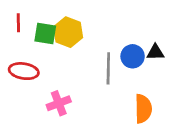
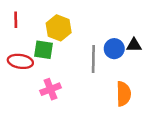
green square: (45, 33) -> (44, 50), moved

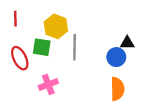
blue circle: (114, 49) -> (116, 57), moved
gray line: (93, 59) -> (75, 47), moved
red ellipse: (20, 61) -> (20, 58), turned 55

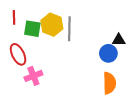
green square: (42, 47) -> (32, 29), moved
gray line: (75, 47) -> (69, 29), moved
pink cross: (48, 84) -> (33, 76), moved

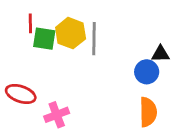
red line: (14, 17) -> (30, 23), moved
red ellipse: (18, 54) -> (21, 94), moved, turned -45
pink cross: (33, 76) -> (57, 115), moved

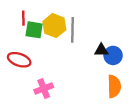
black triangle: (160, 54) -> (101, 50), moved
red ellipse: (21, 94) -> (19, 60), moved

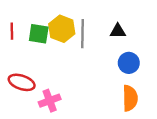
red line: (23, 18) -> (12, 31), moved
black triangle: (101, 50) -> (118, 31), moved
red ellipse: (19, 60) -> (22, 82), moved

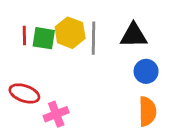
red line: (12, 31) -> (24, 35), moved
black triangle: (118, 31) -> (134, 35), size x1.5

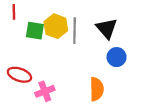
red line: (24, 35) -> (14, 12), moved
black triangle: (134, 35) -> (107, 28), turned 50
orange semicircle: (147, 111) -> (97, 89), moved

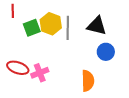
black triangle: (107, 28) -> (97, 26), turned -35
green square: (35, 31) -> (32, 28), turned -30
pink cross: (45, 91) -> (40, 73), moved

